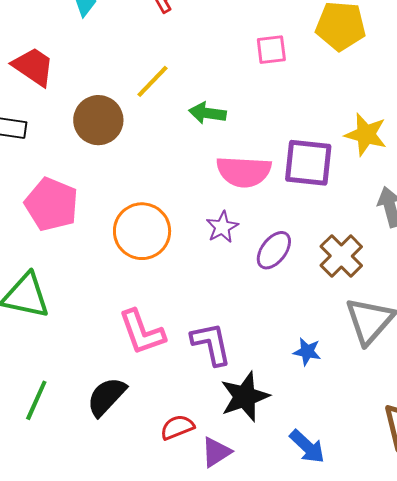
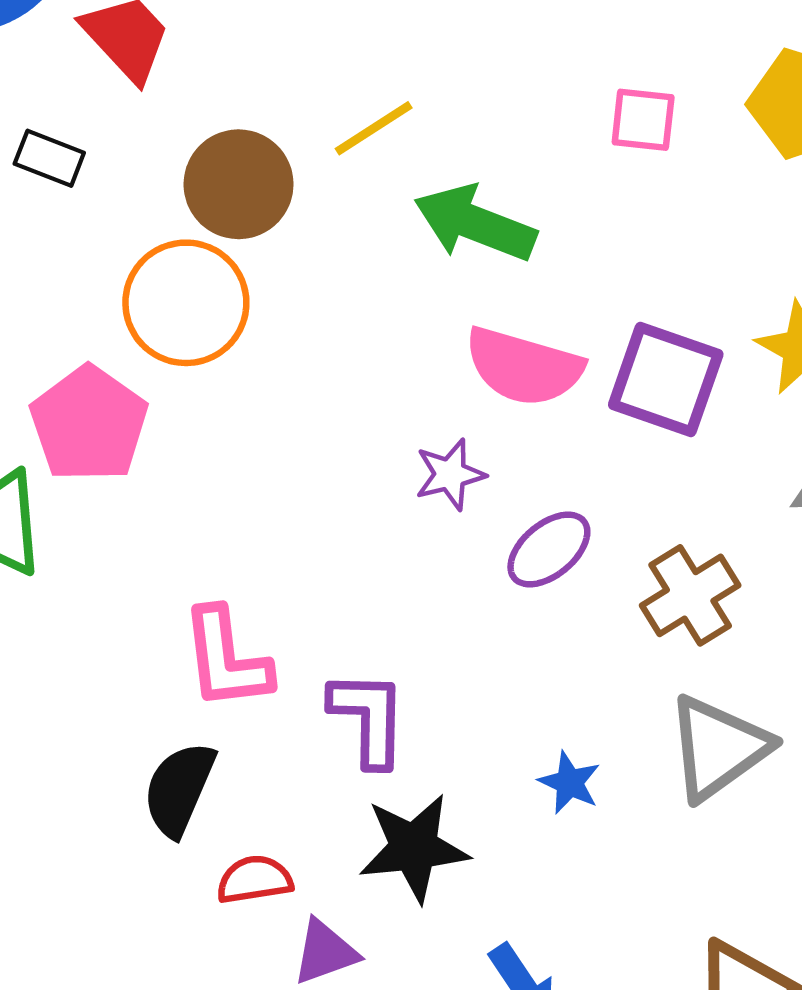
green arrow: (207, 113) -> (475, 223), size x1.5
pink pentagon: (51, 204) -> (89, 424), moved
orange circle: (142, 231) -> (186, 303), moved
black semicircle: (106, 397) -> (179, 789), moved, turned -33

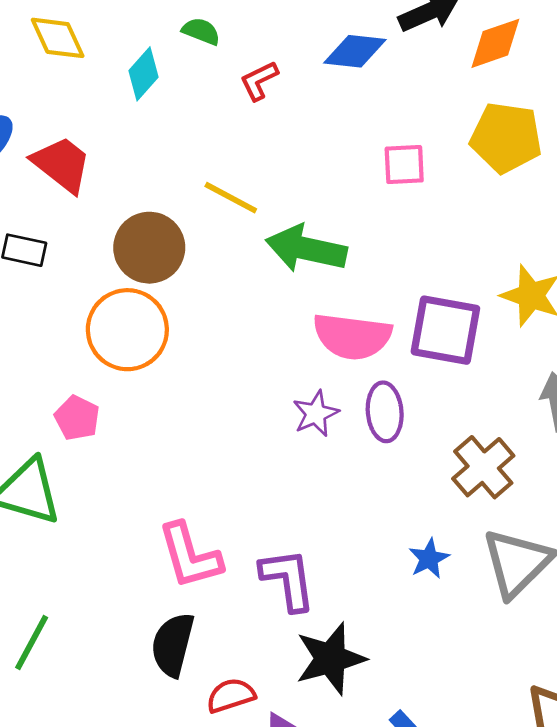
yellow line: (374, 128) -> (231, 198), turned 70
pink pentagon: (89, 424) -> (77, 418), size x0.6
purple ellipse: (549, 550) -> (385, 412), moved, turned -46
blue star: (570, 783) -> (429, 559), moved, turned 30

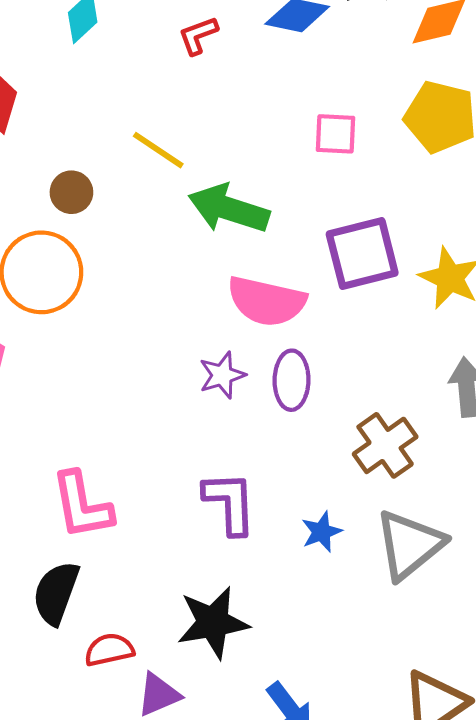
brown circle: (149, 248) -> (71, 192), size x0.6
purple square: (445, 330) -> (362, 253), moved, turned -30
purple L-shape: (288, 579) -> (230, 503), moved

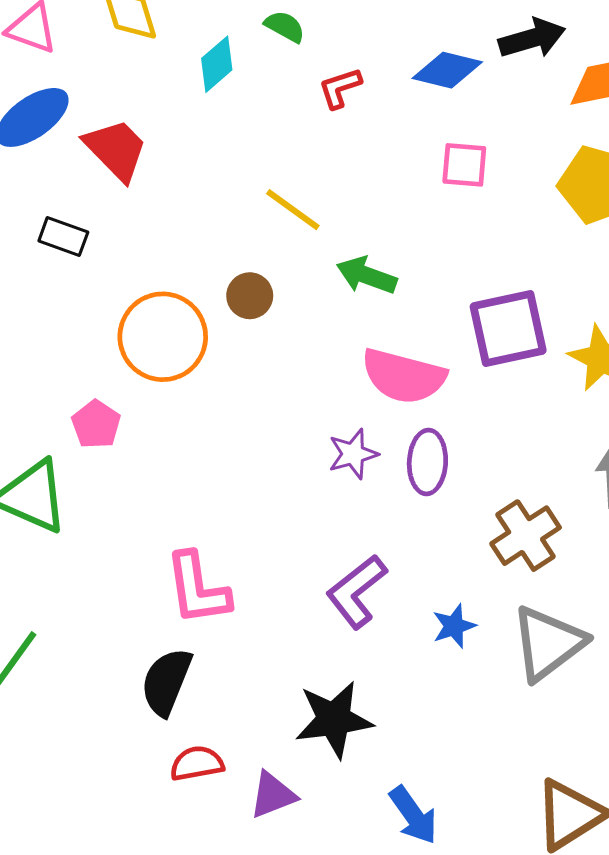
pink square: (335, 134) -> (464, 165), moved
brown circle: (71, 192) -> (250, 296), moved
green arrow: (229, 209) -> (367, 275), size x0.7
purple L-shape: (230, 503) -> (356, 591), turned -128
red semicircle: (109, 650) -> (197, 763), moved

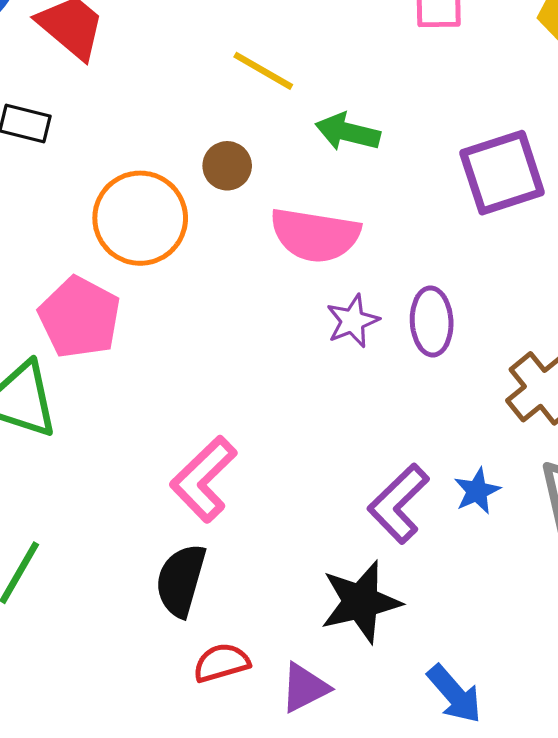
pink semicircle: (404, 376) -> (315, 235), moved
pink pentagon: (96, 424) -> (79, 317), size x1.6
pink L-shape: (197, 589) -> (204, 479), turned 60
purple L-shape: (356, 591) -> (398, 504), moved

